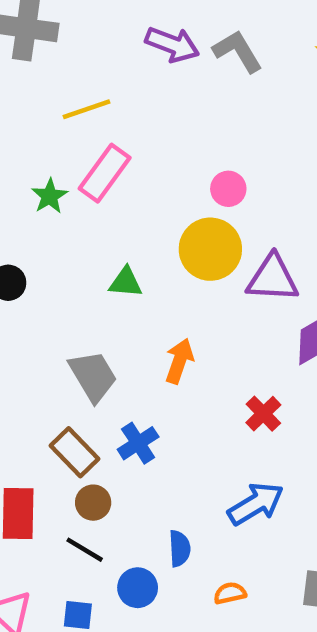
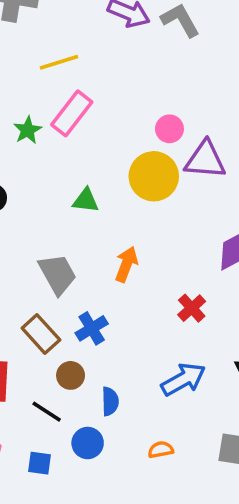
purple triangle: (273, 278) -> (205, 160), moved
brown circle: (93, 503) -> (71, 375), moved
blue semicircle: (180, 549) -> (110, 401), moved

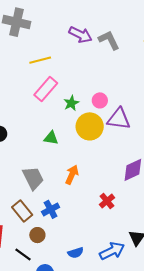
green star: (28, 130) -> (71, 103), moved
blue arrow: (183, 379) -> (112, 251), moved
blue semicircle: (110, 401) -> (76, 253), moved, turned 70

